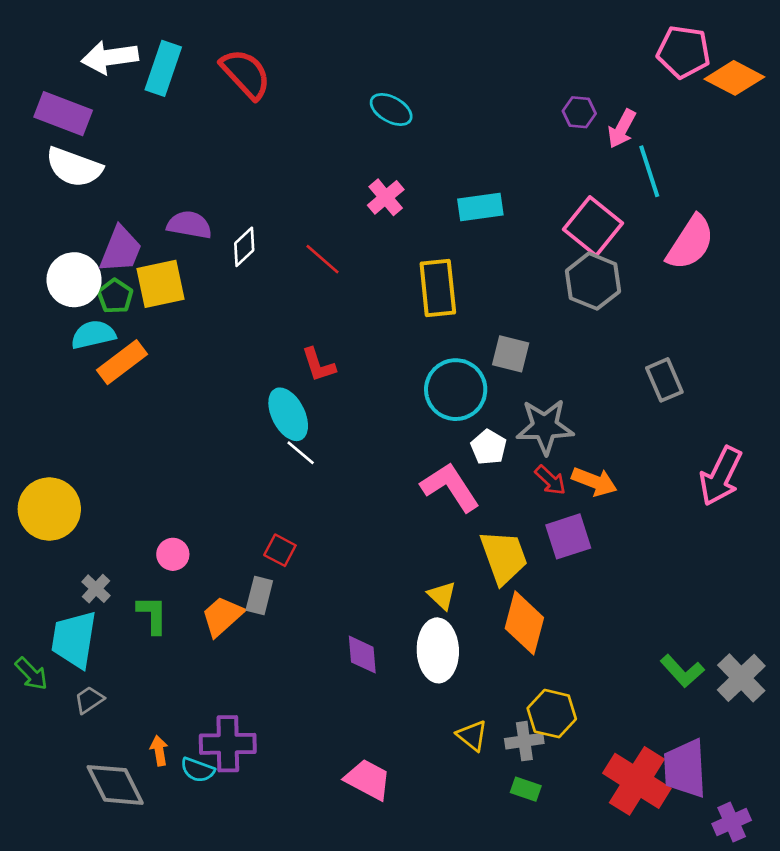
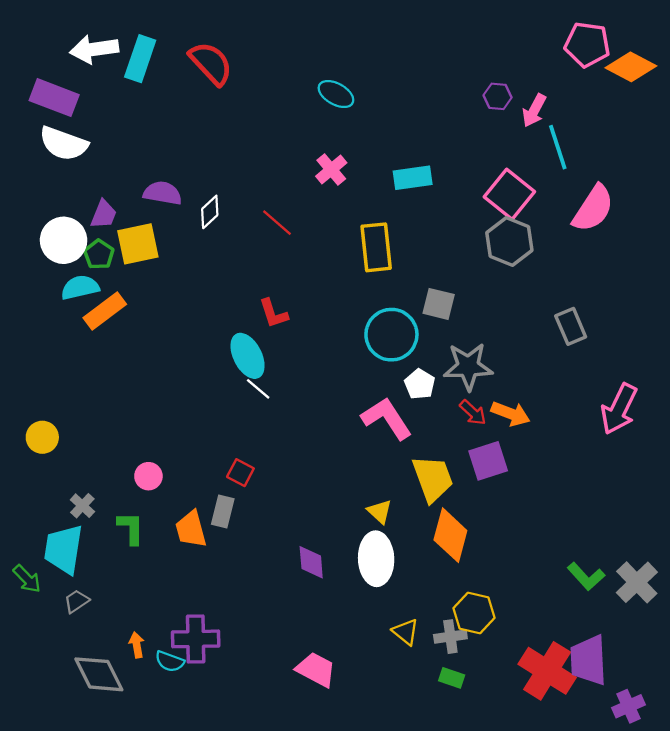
purple trapezoid: (121, 250) -> (104, 214), size x0.7
yellow circle: (49, 509) -> (42, 437), size x0.6
orange trapezoid: (222, 616) -> (191, 529), turned -63

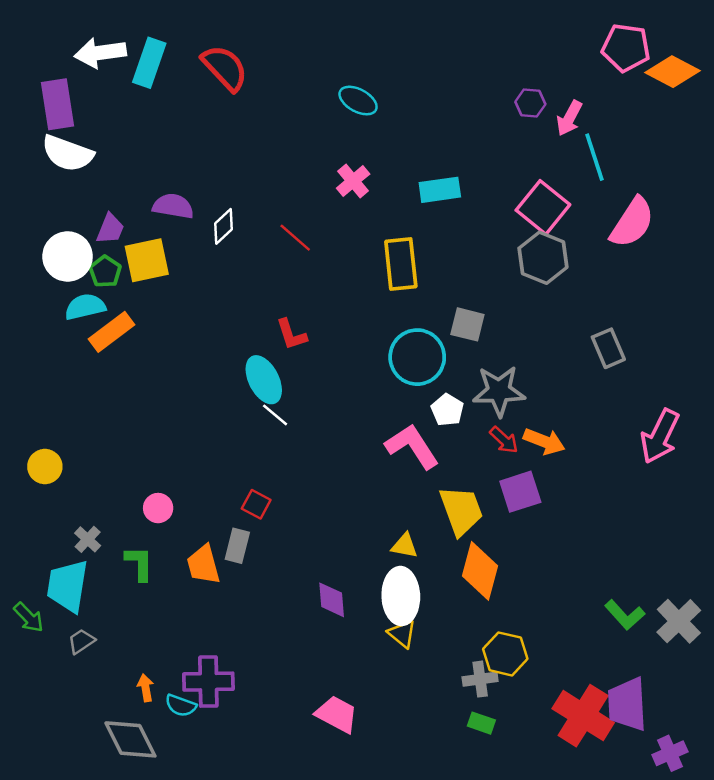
purple rectangle: (54, 98) -> (57, 104), turned 60
yellow triangle: (380, 512) -> (405, 546), turned -32
yellow triangle: (406, 632) -> (402, 634), moved
gray diamond: (99, 674) -> (130, 739), moved

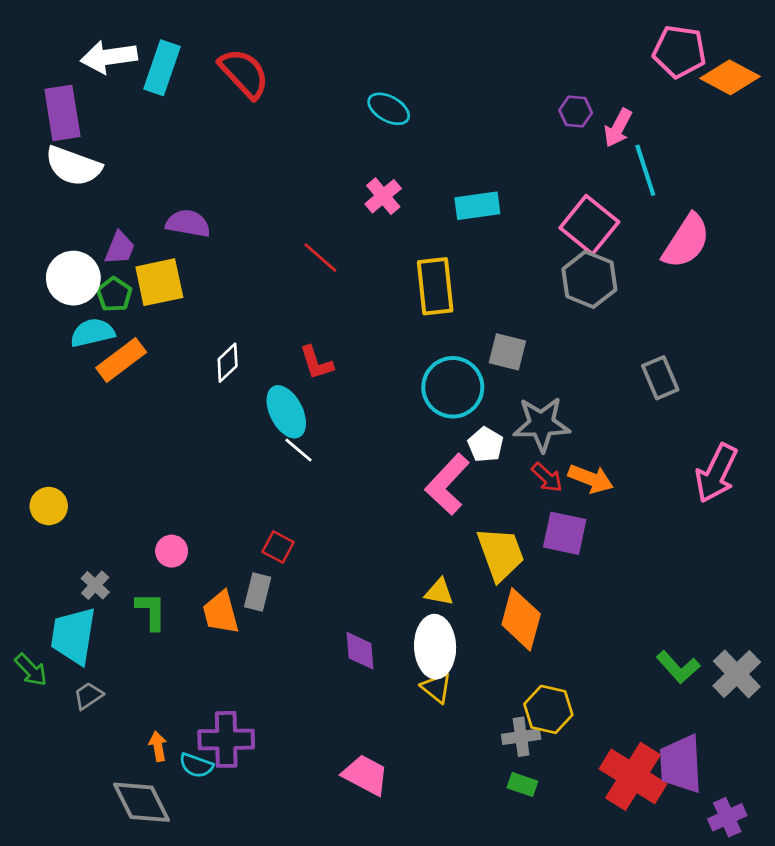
white diamond: (223, 226) -> (228, 363), moved
pink L-shape: (412, 446) -> (447, 484), turned -104
purple square: (520, 492) -> (565, 533), turned 30

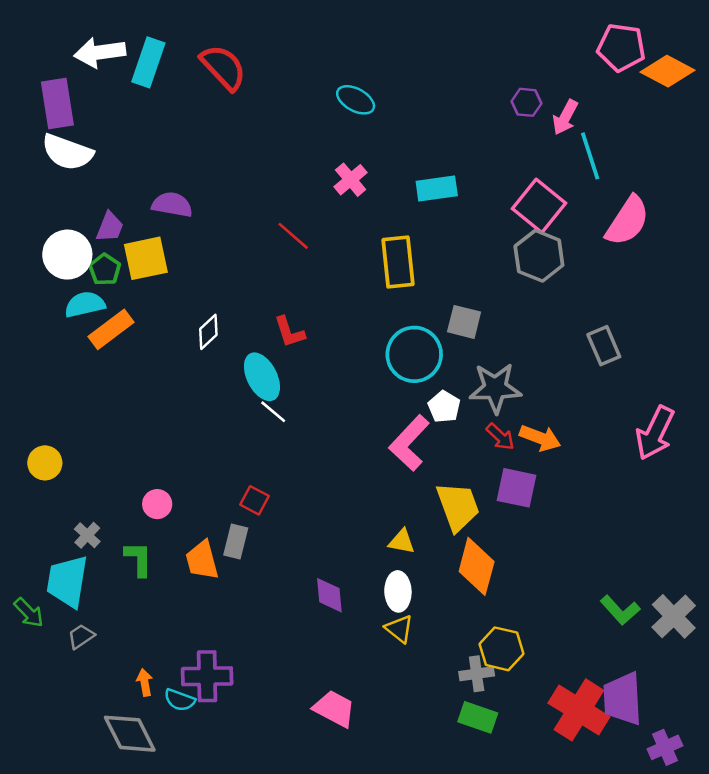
white ellipse: (435, 647) -> (398, 591), size x0.7
green rectangle: (522, 785) -> (478, 717), size x1.4

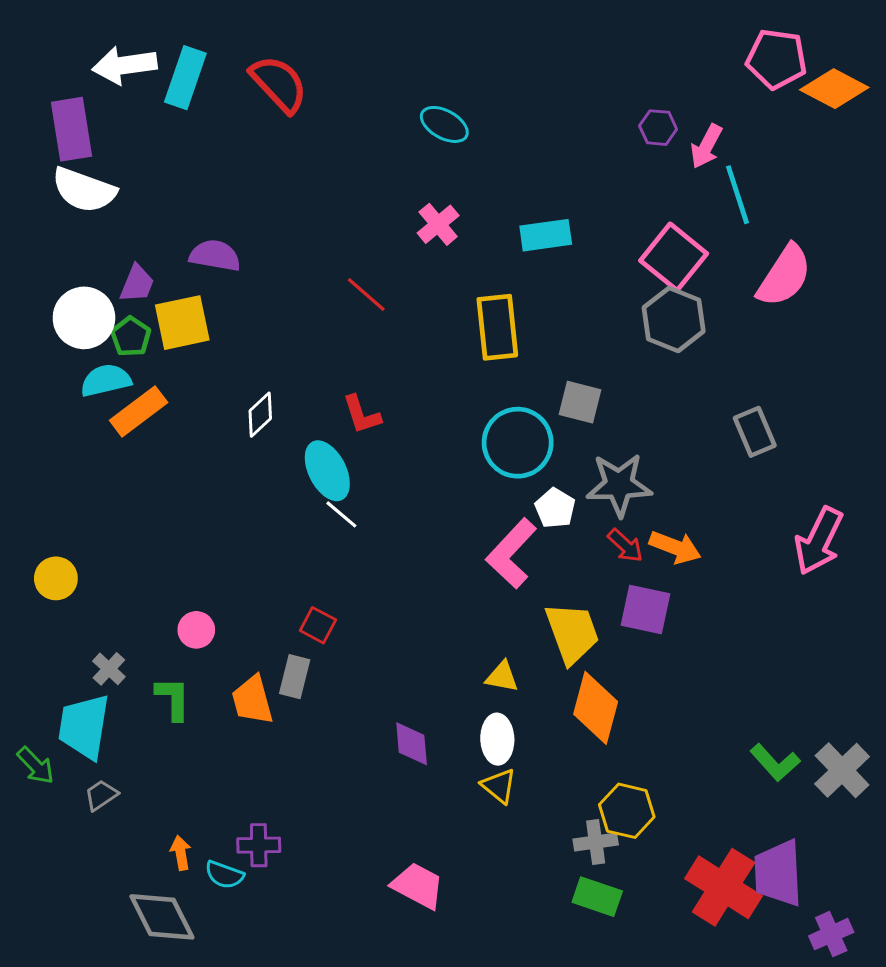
purple cross: (207, 676) -> (259, 845), size x0.7

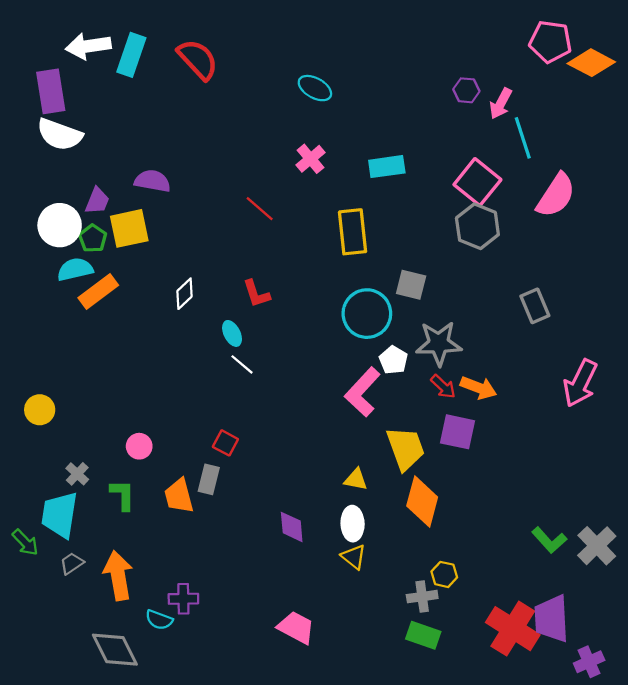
cyan ellipse: (327, 471) -> (232, 333), size x0.6
yellow hexagon: (627, 811) -> (444, 574), size x0.7
orange arrow: (181, 853) -> (118, 576), moved, size x2.0

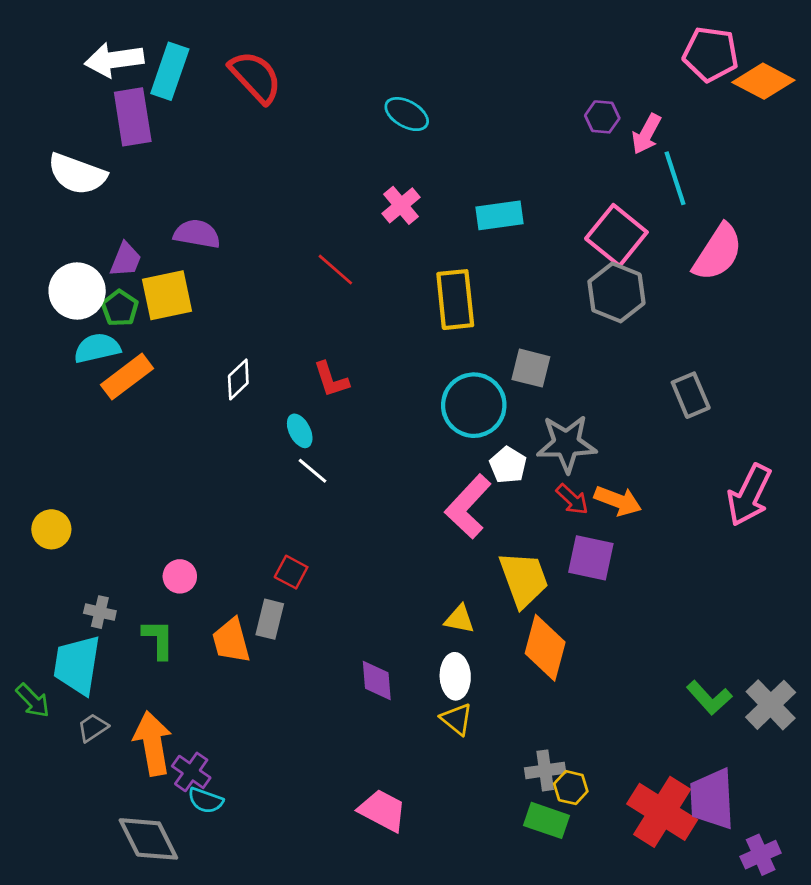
purple rectangle: (51, 91) -> (133, 117), moved
gray cross: (77, 474) -> (100, 612), turned -30
yellow hexagon: (444, 574) -> (571, 788), moved
purple cross: (183, 599) -> (191, 772), moved, turned 36

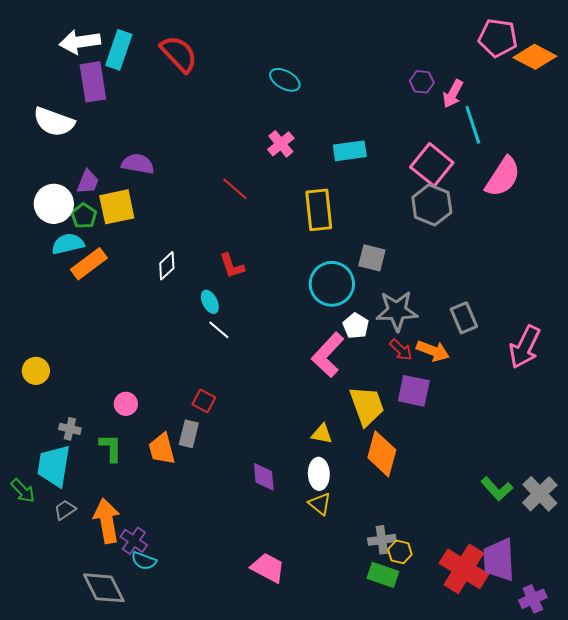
gray rectangle: (691, 395) -> (464, 318), moved

